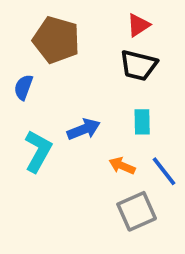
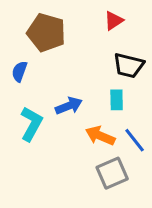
black trapezoid: (138, 65) -> (129, 65), moved
orange arrow: (122, 166) -> (100, 136), size x1.4

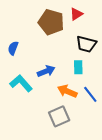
brown pentagon: (46, 33) -> (51, 22), moved
cyan L-shape: (31, 124) -> (21, 83), turned -70
gray square: (112, 173) -> (59, 116), moved

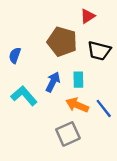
brown pentagon: (51, 22) -> (62, 41), moved
cyan rectangle: (78, 67) -> (78, 80), moved
blue arrow: (46, 71) -> (53, 82), turned -42

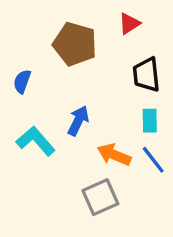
brown pentagon: (62, 41) -> (75, 44), moved
black trapezoid: (99, 51) -> (146, 75), turned 70
cyan rectangle: (78, 80) -> (150, 121), moved

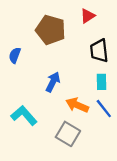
cyan L-shape: (36, 141) -> (24, 115), moved
gray square: (100, 197) -> (68, 134), turned -35

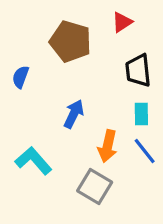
orange arrow: (77, 105) -> (108, 146), turned -100

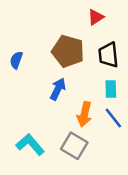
brown pentagon: (70, 41) -> (68, 51), moved
cyan L-shape: (33, 161) -> (30, 144), moved

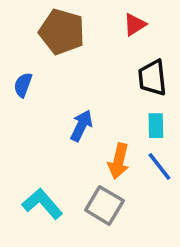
brown pentagon: (68, 51) -> (62, 32), moved

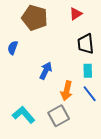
gray square: (104, 205) -> (59, 116), turned 30

